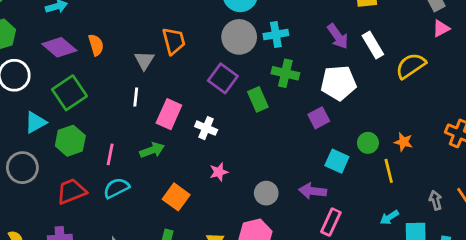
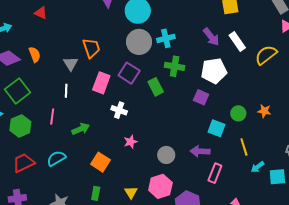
pink rectangle: (169, 114) -> (101, 83), moved
purple square: (319, 118) -> (201, 97), turned -35
pink line: (110, 154) -> (52, 116), moved
yellow line: (389, 171) -> (244, 147), moved

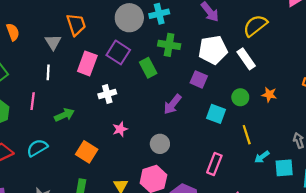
white rectangle: (237, 42) -> (246, 59), moved
yellow semicircle: (266, 55) -> (255, 26), moved
white cross: (119, 110) -> (107, 94), turned -35
purple arrow: (200, 151) -> (172, 104), moved, turned -54

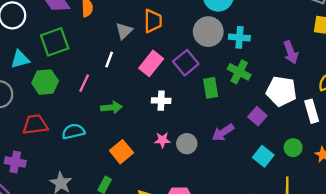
gray circle: (160, 144) -> (187, 144), moved

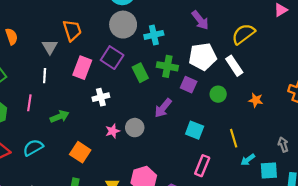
cyan cross: (239, 37) -> (154, 35), moved
green cross: (239, 72) -> (167, 66), moved
green circle: (293, 148) -> (218, 94), moved
cyan square: (263, 156) -> (195, 130), moved

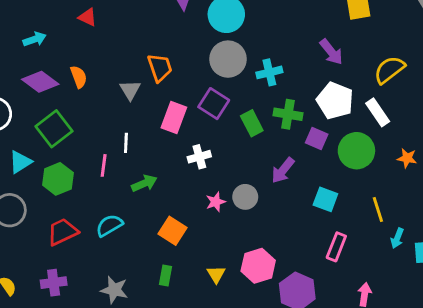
white pentagon: (203, 57) -> (335, 101), turned 30
white line: (45, 76) -> (126, 143), moved
green circle: (218, 94) -> (356, 151), size x1.6
cyan arrow: (248, 160) -> (397, 238), turned -32

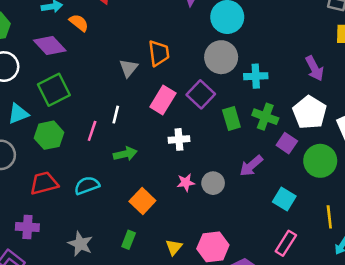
orange semicircle: (79, 77) -> (79, 23), moved, turned -42

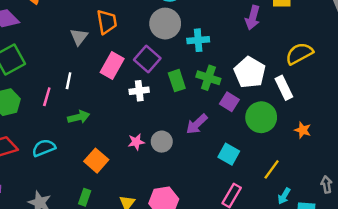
purple arrow: (314, 68) -> (253, 18), moved, turned 45
white cross: (179, 139) -> (139, 91), moved
yellow line: (329, 217) -> (272, 169), turned 45

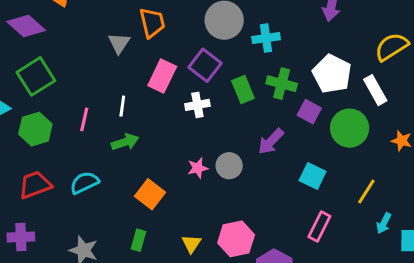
white line: (69, 81) -> (122, 106), moved

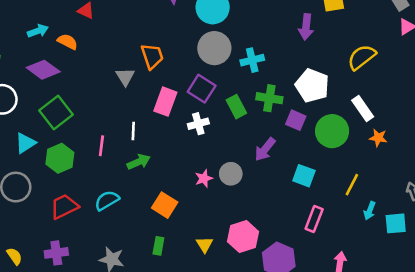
white rectangle: (375, 90) -> (363, 109), moved

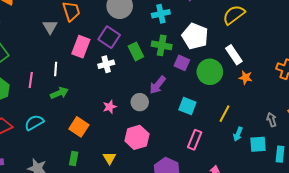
cyan cross: (252, 60) -> (161, 14), moved
gray circle: (231, 174) -> (140, 102), moved
pink hexagon: (243, 237) -> (137, 137), moved

